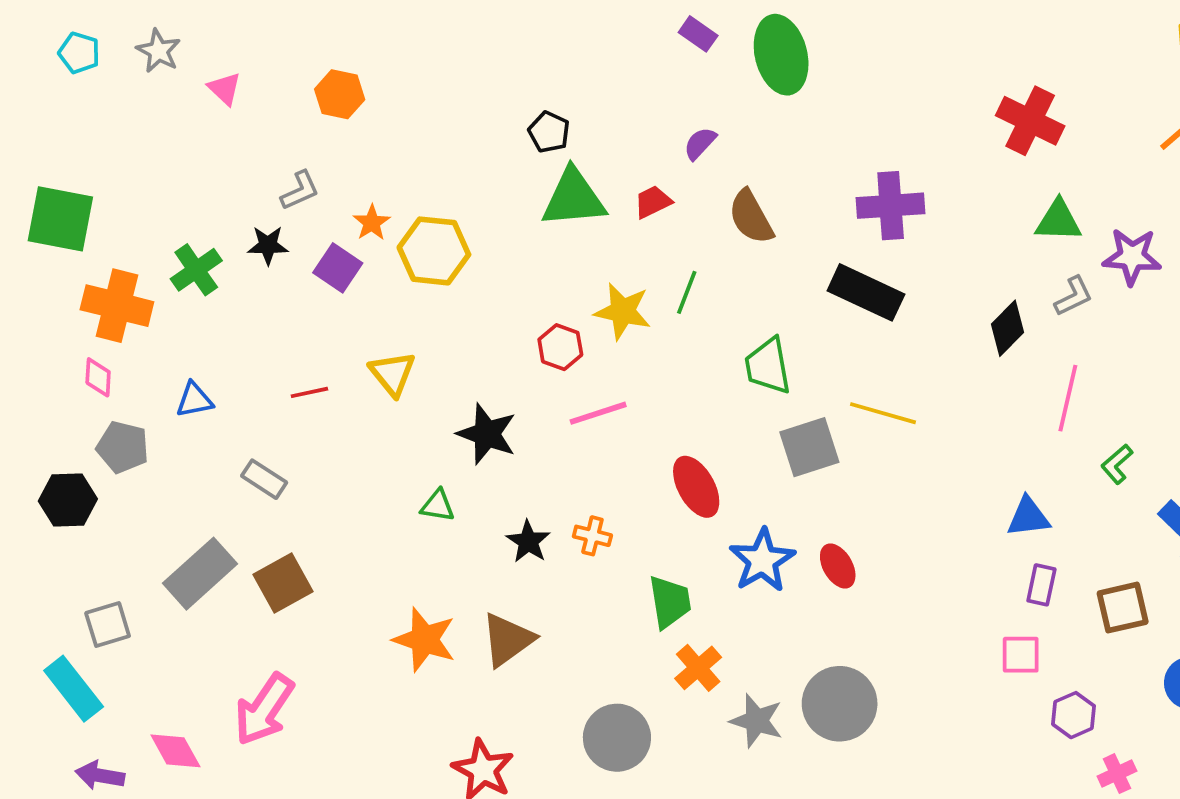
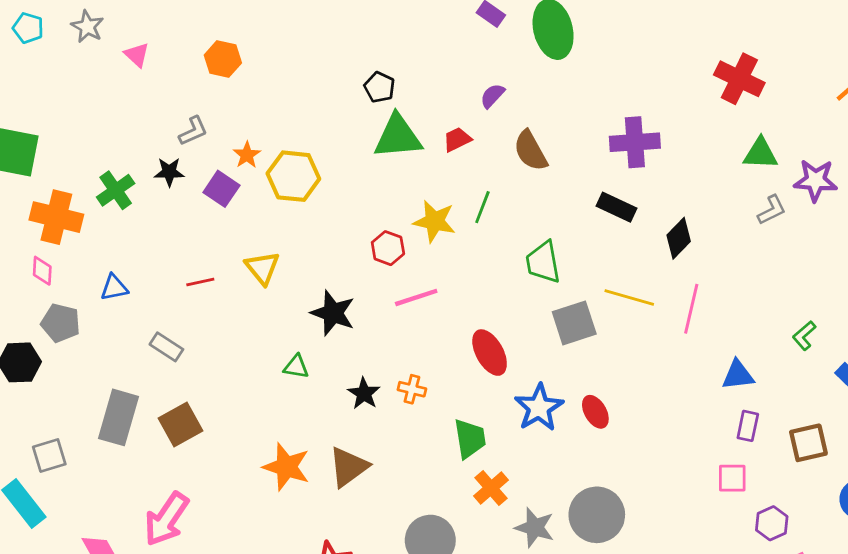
black rectangle: (866, 292) -> (617, 207), size x0.7
black diamond: (1007, 328) -> (679, 238), moved
pink line: (1068, 398) -> (691, 309), moved
gray rectangle: (200, 574) -> (118, 417), turned -32

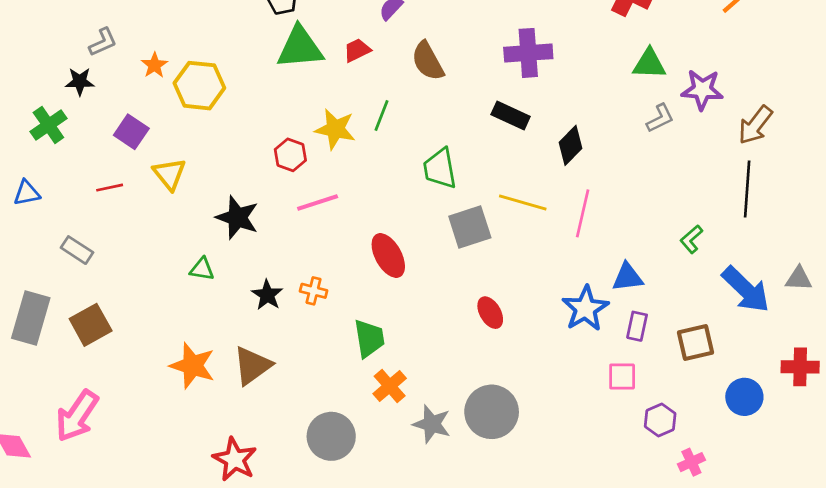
purple square: (221, 189) -> (131, 132), moved
green cross: (116, 190) -> (48, 125), moved
blue star: (539, 408) -> (585, 309), moved

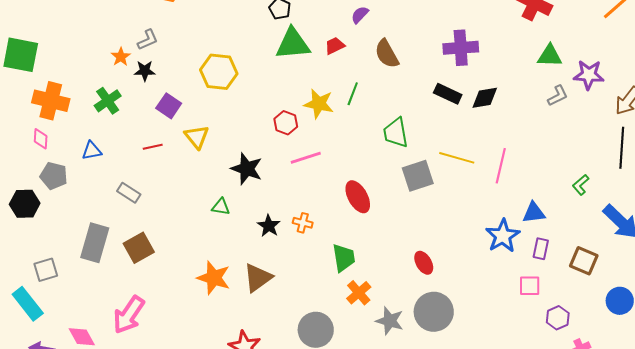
orange star: (154, 65) -> (121, 57), moved
black star: (80, 82) -> (145, 71), moved
black diamond: (570, 145) -> (485, 98), moved, turned 36
red ellipse: (490, 313) -> (424, 263), moved
brown square: (695, 342) -> (584, 261), turned 36

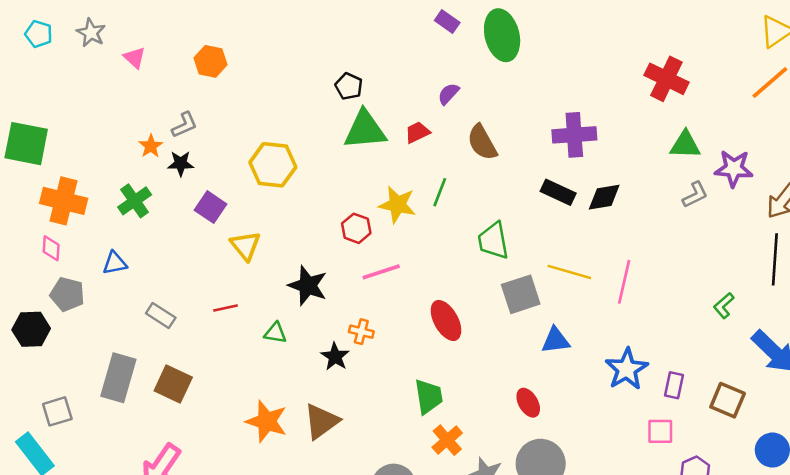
red line: (153, 147) -> (225, 308), moved
blue triangle: (534, 213) -> (556, 340), moved
orange cross: (303, 223) -> (361, 332), moved
brown square: (139, 248) -> (173, 384), turned -36

